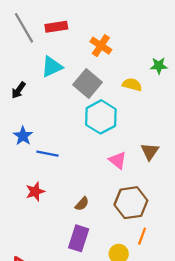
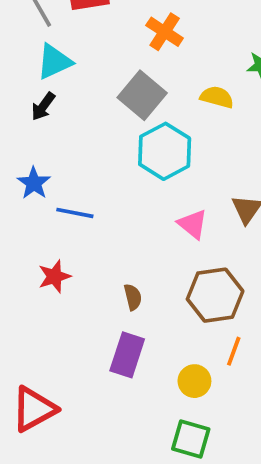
cyan triangle: (52, 67) -> (54, 62), moved
black arrow: (18, 90) -> (43, 106), moved
brown semicircle: (82, 204) -> (133, 297), turned -56

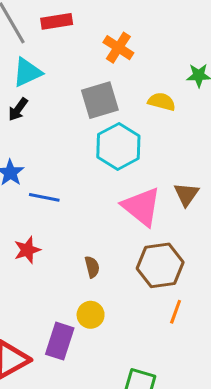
gray square: (142, 95) -> (100, 100), turned 33
pink triangle: (193, 224) -> (142, 207), size x1.6
purple rectangle: (127, 355) -> (60, 341), moved
yellow circle: (194, 381) -> (91, 315), moved

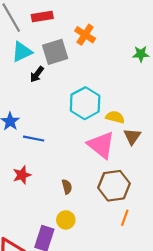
gray square: (100, 100) -> (55, 52), moved
yellow semicircle: (162, 102) -> (115, 117), moved
black arrow: (18, 109) -> (37, 74), moved

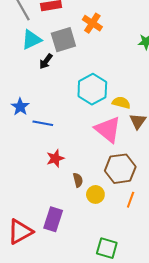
red star: (22, 175) -> (55, 158), moved
brown semicircle: (67, 187) -> (78, 180), moved
yellow circle: (66, 220) -> (95, 194), moved

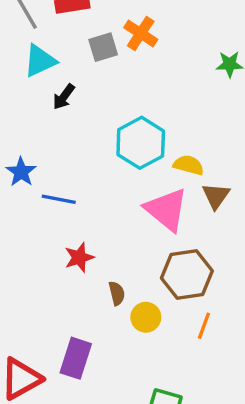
gray square: (63, 40) -> (103, 47), moved, size x0.7

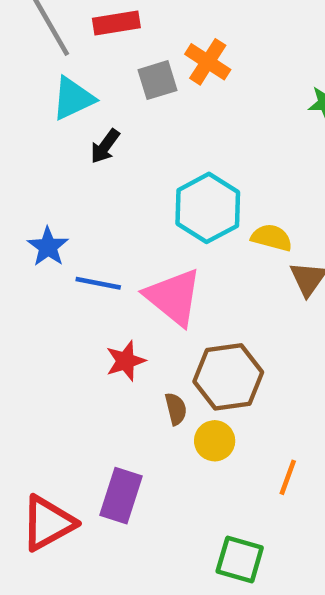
pink triangle: (166, 210) -> (174, 297), moved
brown hexagon: (187, 274) -> (228, 377), moved
orange line: (204, 326) -> (288, 477), moved

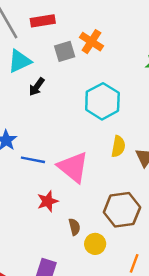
cyan hexagon: (208, 208) -> (102, 101), moved
yellow semicircle: (272, 238) -> (118, 146), moved, turned 85
brown hexagon: (228, 377) -> (122, 210), moved

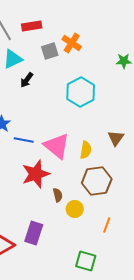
yellow semicircle: (118, 146) -> (86, 150), moved
red star: (48, 201) -> (36, 174), size x1.6

